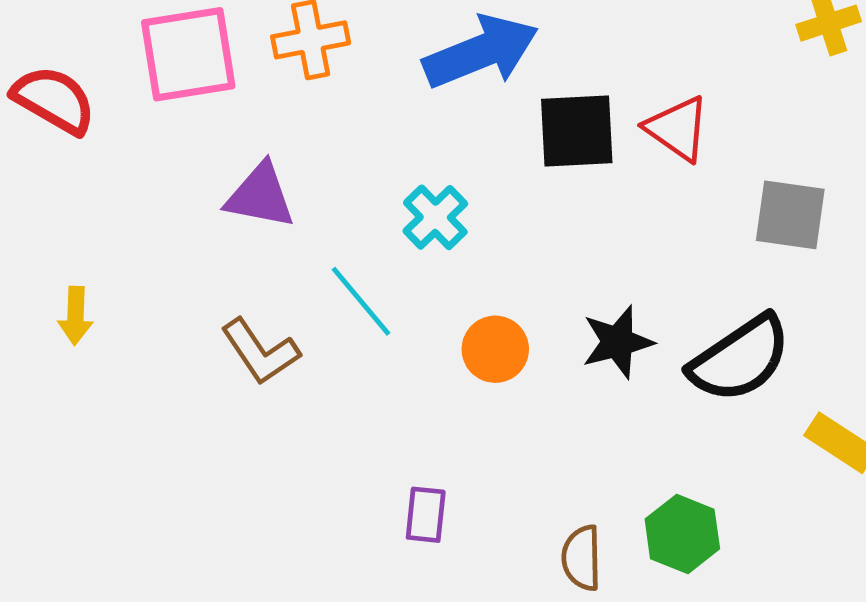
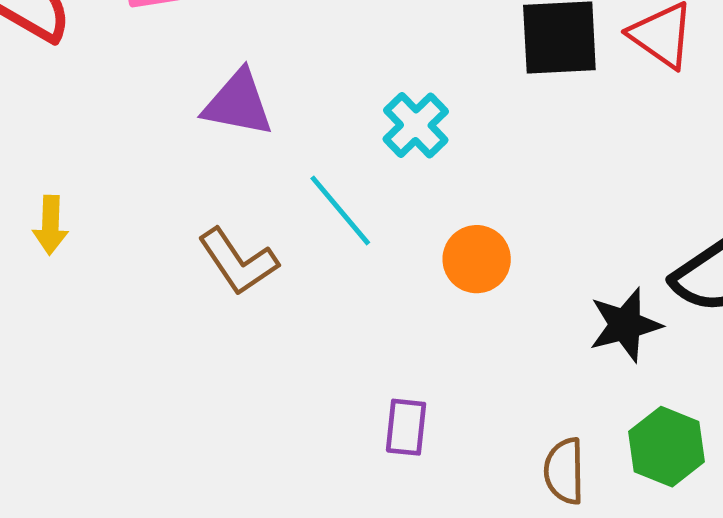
black star: (618, 342) -> (625, 325), moved

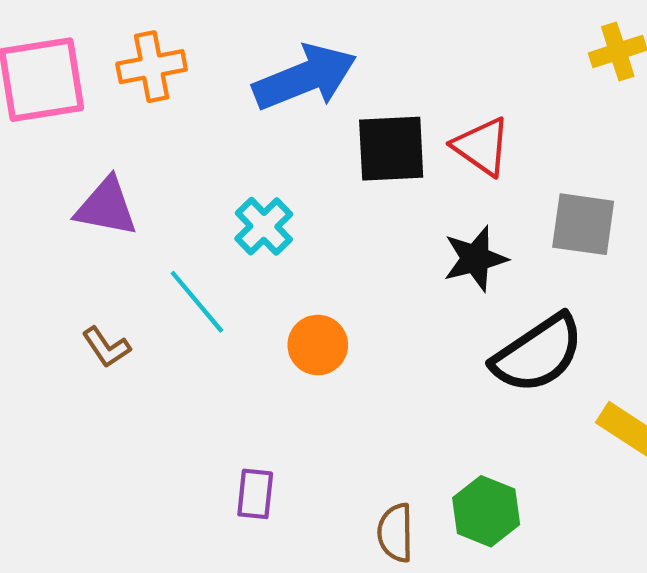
brown L-shape: (238, 262) -> (106, 347), size x0.7
black star: (625, 325) -> (475, 259), moved

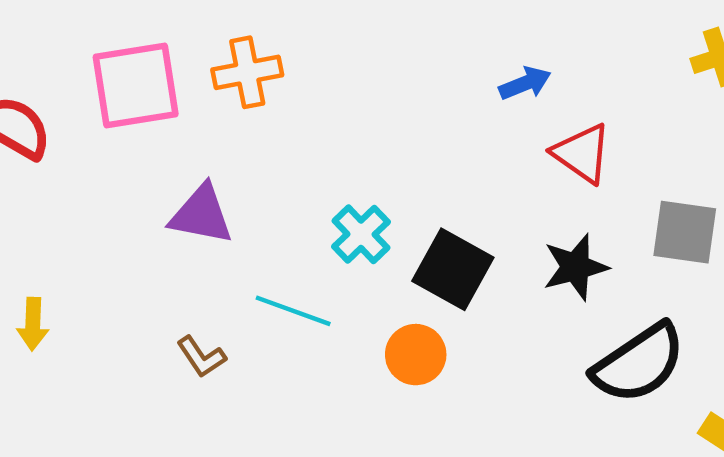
blue arrow: (305, 77) -> (525, 83), moved, size x0.5
black square: (391, 149) -> (453, 269), moved, turned 32
cyan line: (197, 302) -> (293, 311), turned -30

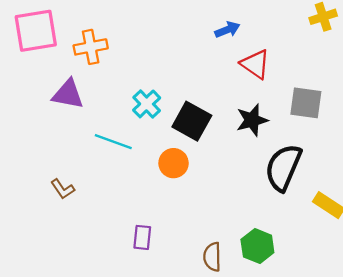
orange cross: (247, 72) -> (91, 47), moved
brown L-shape: (201, 357) -> (63, 189), moved
black semicircle: (639, 363) -> (283, 167), turned 147

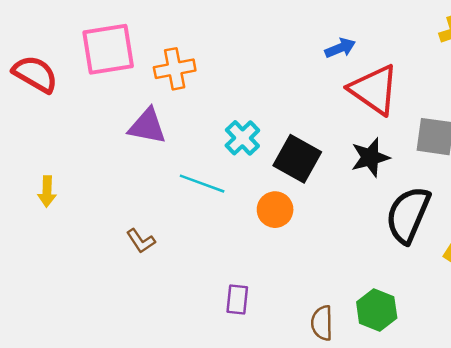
red triangle: (255, 64) -> (374, 90), size x1.4

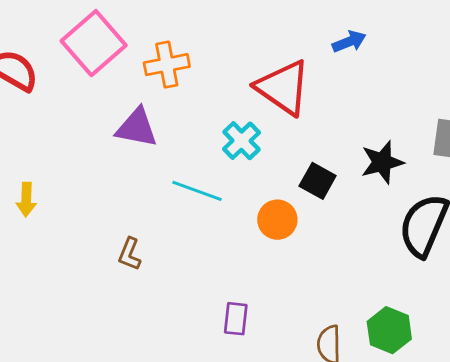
pink square: (108, 49) -> (94, 43), turned -32
red triangle: (374, 90) -> (283, 88), moved
black square: (297, 159) -> (318, 181), moved, size x0.7
brown L-shape: (141, 241) -> (130, 254), turned 56

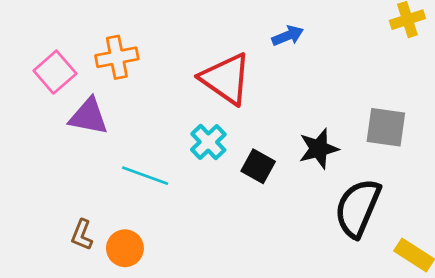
pink square: (94, 43) -> (55, 72), moved, size x0.7
cyan cross: (241, 141) -> (208, 142), moved
orange circle: (277, 220) -> (125, 248), moved

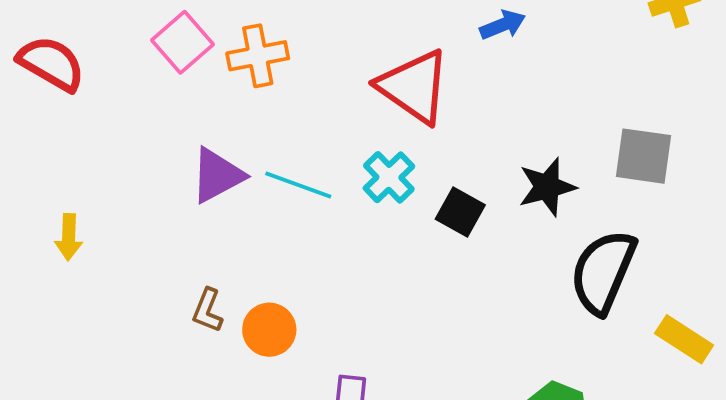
pink square: (55, 72) -> (182, 42), moved
purple triangle: (89, 116) -> (217, 175), moved, turned -39
cyan line: (145, 176) -> (298, 185), moved

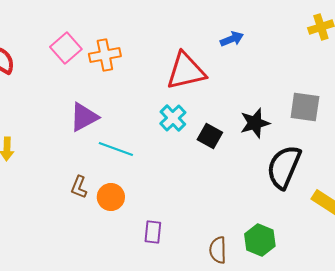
red triangle: (414, 87) -> (186, 71), turned -48
cyan line: (298, 185) -> (116, 149), moved

